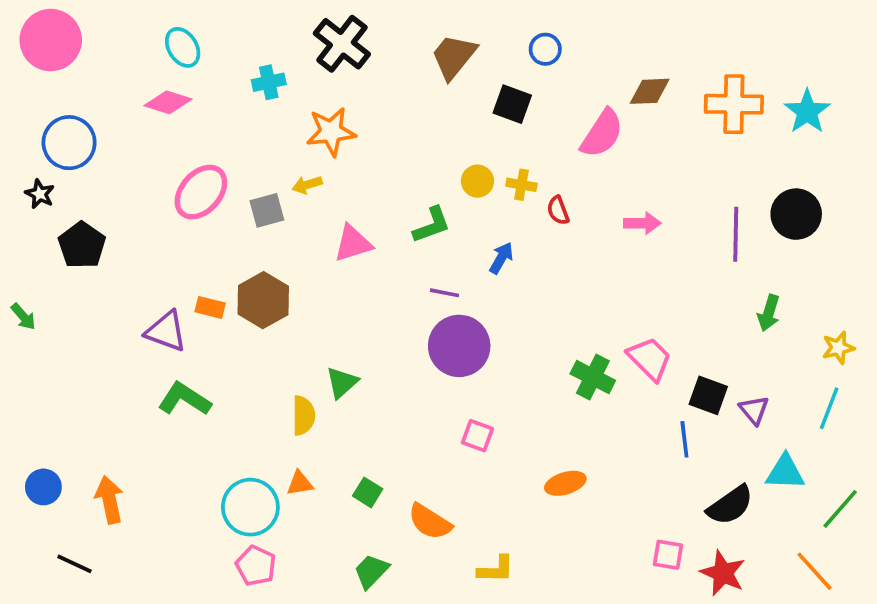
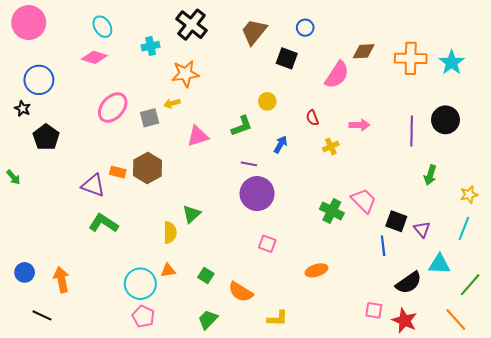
yellow cross: (521, 185) -> (331, 146), moved, turned -35

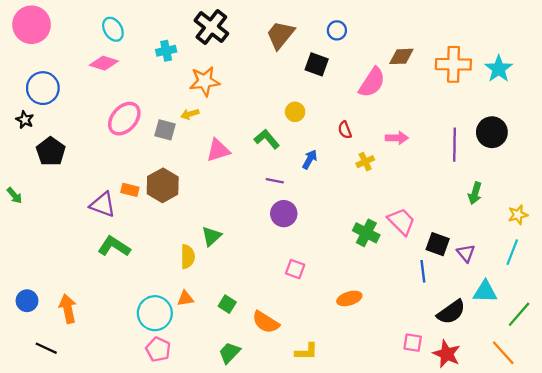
gray square: (150, 118) -> (165, 130), turned 30
green L-shape: (242, 126) -> (267, 139), turned -110
purple circle: (257, 194) -> (284, 214), size x0.7

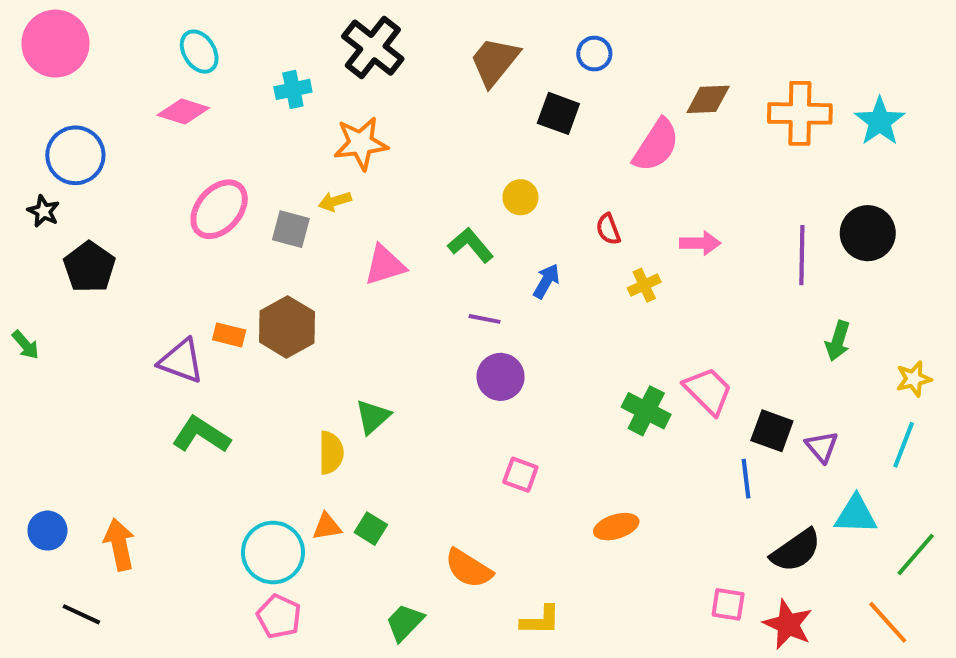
green square: (227, 304) -> (371, 529), moved

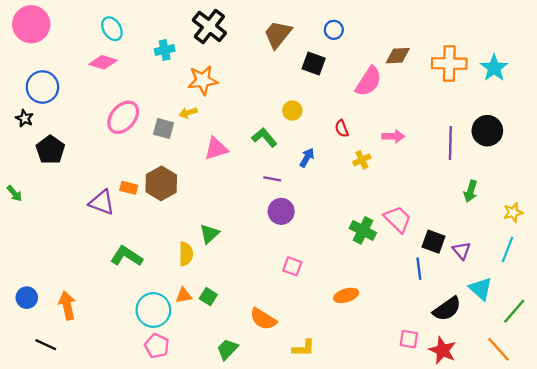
green L-shape: (201, 435) -> (126, 256), moved
cyan triangle: (856, 515) -> (481, 289), turned 40

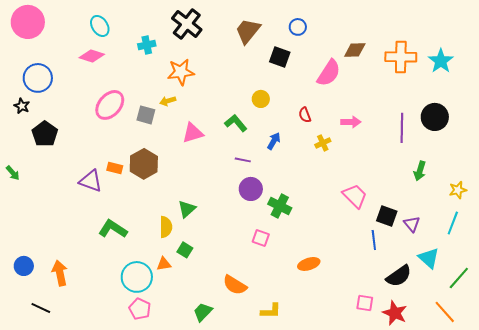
green cross: (363, 230) -> (280, 206), moved
green square: (208, 297) -> (185, 250), moved

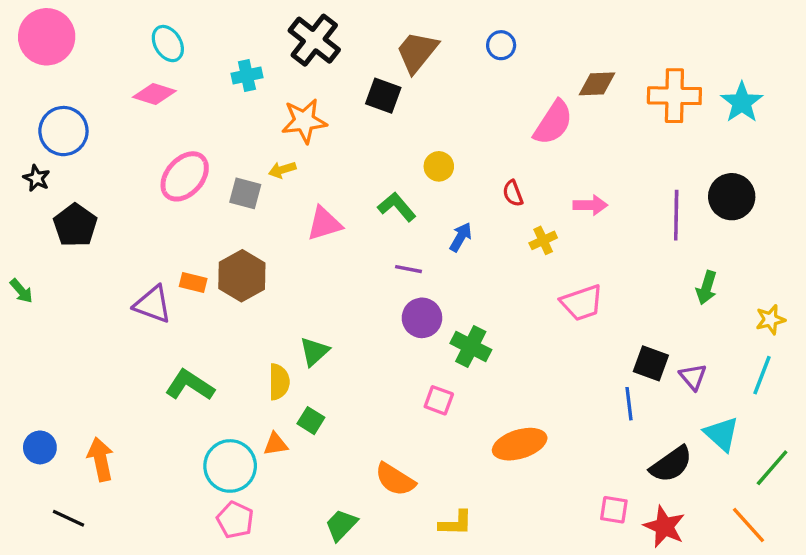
black square: (280, 57) -> (383, 96), moved
pink trapezoid: (355, 196) -> (582, 303), moved, turned 116
orange ellipse: (309, 264) -> (520, 444), size x1.4

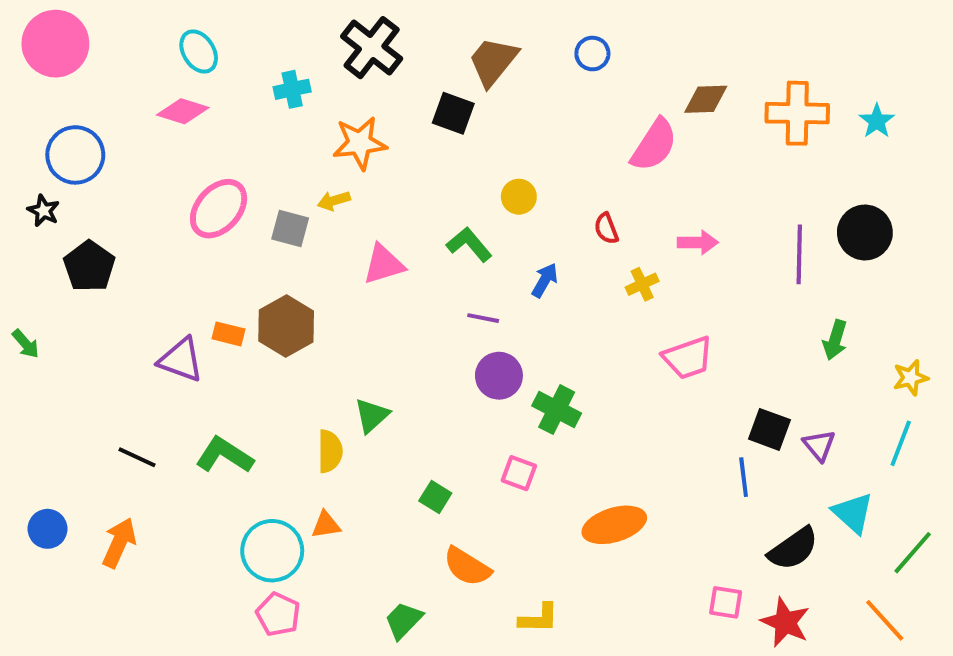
cyan star: (742, 102) -> (877, 121), size x0.7
green square: (311, 421) -> (435, 497), moved
orange arrow: (100, 459) -> (119, 543), turned 36
black line: (69, 518) -> (137, 457), moved

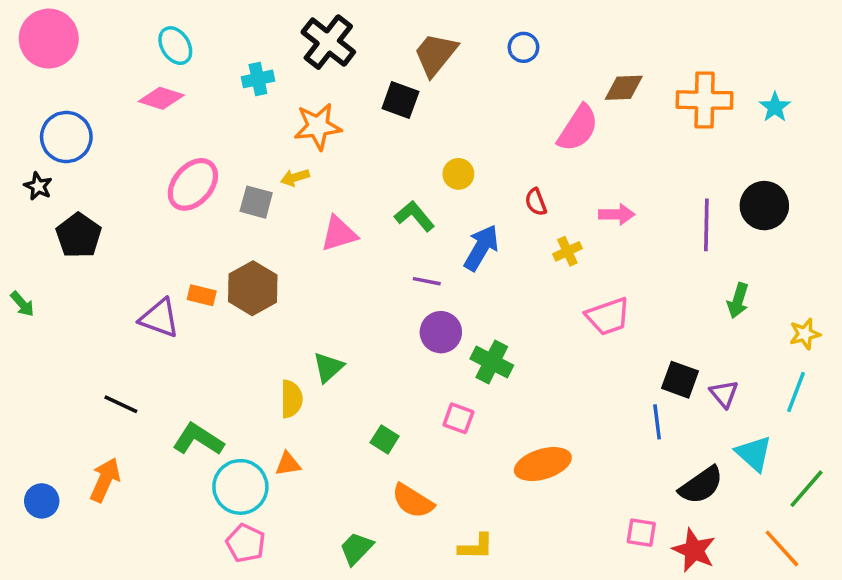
blue arrow: (545, 280) -> (481, 248), size x1.5
green L-shape: (224, 455) -> (198, 439), moved
blue circle: (47, 529) -> (42, 501), moved

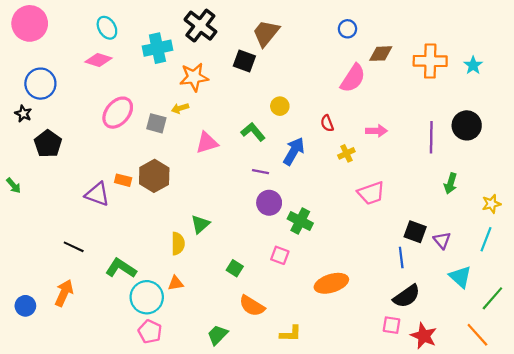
blue circle: (523, 47) -> (347, 29), moved
cyan cross: (258, 79) -> (157, 48), size x1.5
black semicircle: (701, 485) -> (407, 296), moved

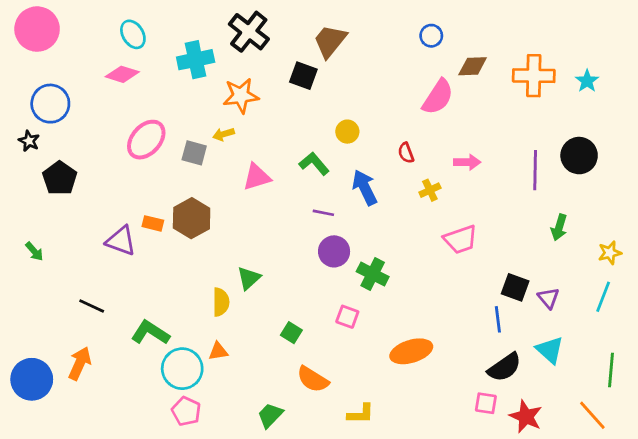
blue arrow: (294, 151) -> (365, 188), turned -56
green arrow: (14, 186) -> (34, 251), moved
cyan triangle: (460, 277) -> (550, 350), moved
green line: (492, 298) -> (611, 370), turned -36
blue circle: (25, 306) -> (32, 379), size x1.6

